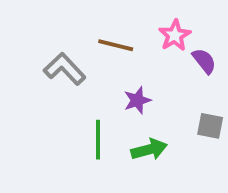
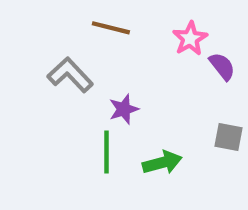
brown line: (116, 45) -> (111, 28), moved
purple star: (137, 100) -> (124, 109), moved

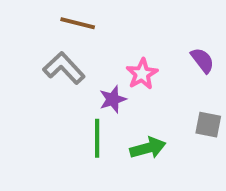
brown line: (111, 28) -> (78, 23), moved
pink star: (190, 39) -> (142, 74), moved

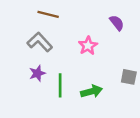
purple semicircle: (202, 60) -> (117, 23), moved
purple star: (113, 99) -> (37, 73), moved

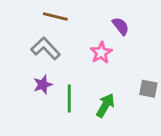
purple semicircle: (117, 23) -> (121, 26), moved
green arrow: (92, 91) -> (105, 105), turned -45

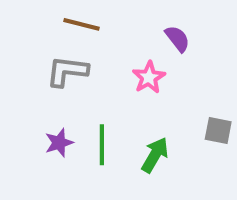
gray L-shape: (46, 48) -> (67, 71), turned -40
purple star: (43, 85) -> (59, 143), moved

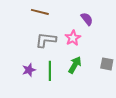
gray L-shape: (67, 71) -> (46, 40), moved
green arrow: (155, 155) -> (75, 65), moved

